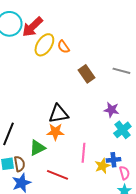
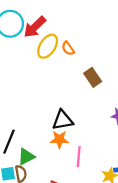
green triangle: (37, 148) -> (26, 157), moved
pink line: (83, 153) -> (79, 157), moved

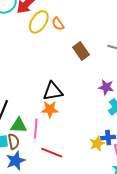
green triangle: (26, 157) -> (19, 125), turned 30
pink line: (79, 157) -> (36, 128), moved

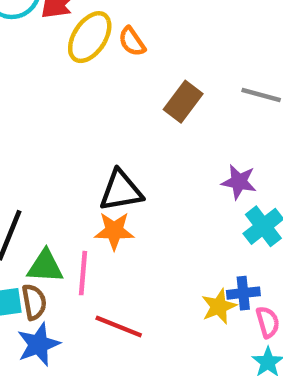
brown rectangle: (81, 51) -> (183, 102), turned 72

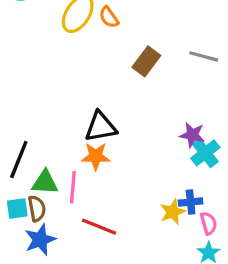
purple star: (239, 182) -> (192, 135), moved

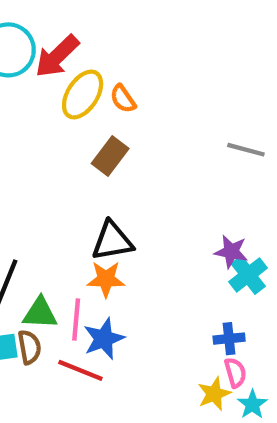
brown rectangle: (146, 61) -> (110, 156), moved
yellow star: (173, 212) -> (214, 394), moved
pink semicircle: (209, 223) -> (235, 373), moved
red line: (99, 227) -> (80, 370), moved
blue star: (40, 240) -> (104, 339), moved

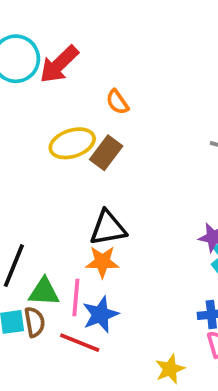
yellow ellipse: (83, 94) -> (72, 143), moved, turned 39
yellow star: (214, 394) -> (170, 369), moved

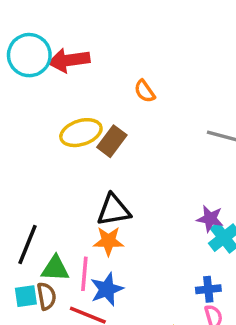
red arrow: (59, 64) -> (69, 60), turned 36
orange semicircle: (117, 102) -> (145, 91), moved

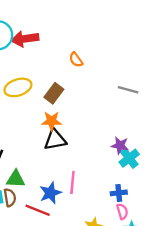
yellow ellipse: (81, 133) -> (18, 87), moved
orange star: (108, 241) -> (52, 121), moved
pink line: (84, 274) -> (72, 182), moved

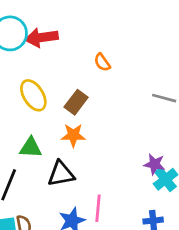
yellow ellipse: (18, 87) -> (33, 95), turned 76
black triangle: (55, 140) -> (61, 174), moved
green triangle: (16, 179) -> (31, 148), moved

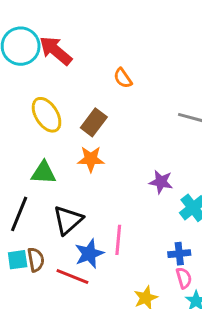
red arrow: (42, 38) -> (56, 51), turned 48
purple star: (154, 164) -> (161, 182), moved
black triangle: (61, 174) -> (68, 220), moved, turned -32

